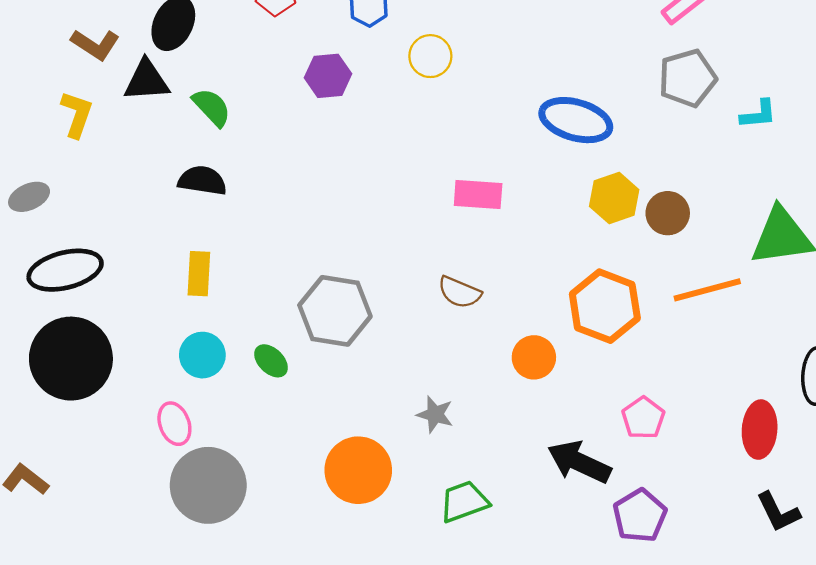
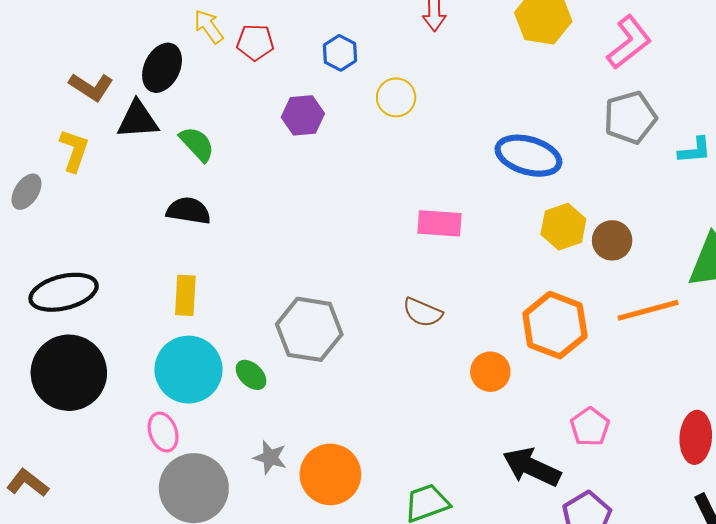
gray ellipse: (29, 197) -> (26, 192), moved, turned -33
cyan circle: (202, 355) -> (189, 370), size x1.6
gray star: (435, 414) -> (270, 457), moved

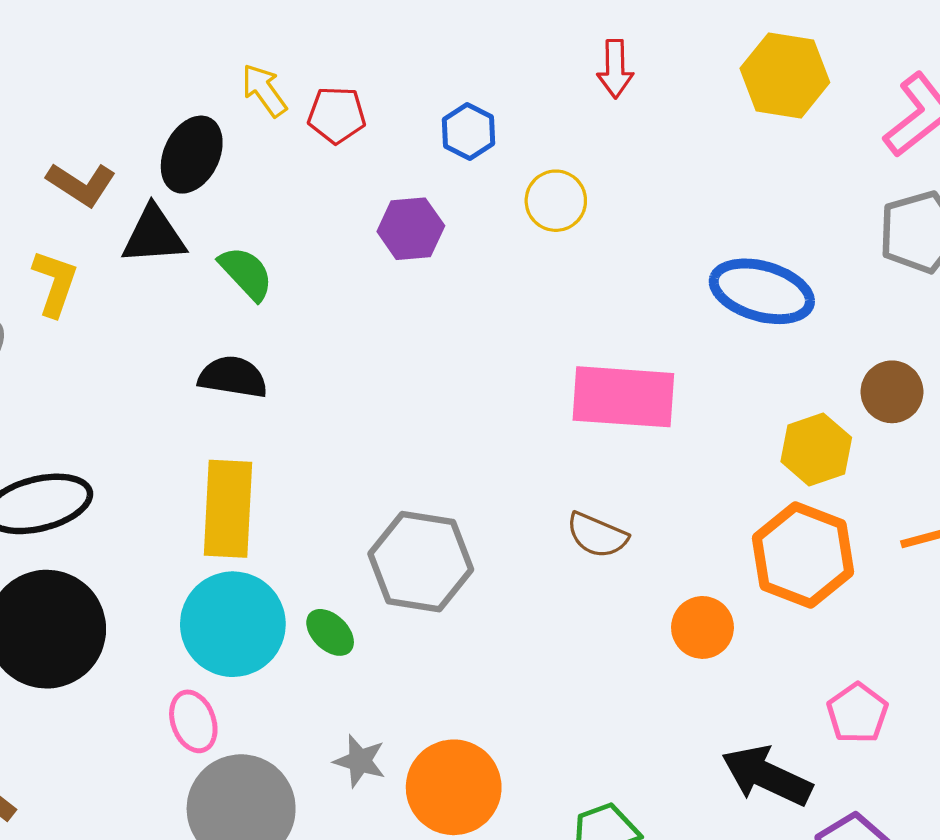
pink rectangle: (439, 223) -> (623, 397), size x1.5
yellow hexagon: (563, 227) -> (816, 450), moved
brown circle: (612, 240) -> (892, 392), moved
yellow rectangle: (185, 295) -> (228, 509), size x1.5

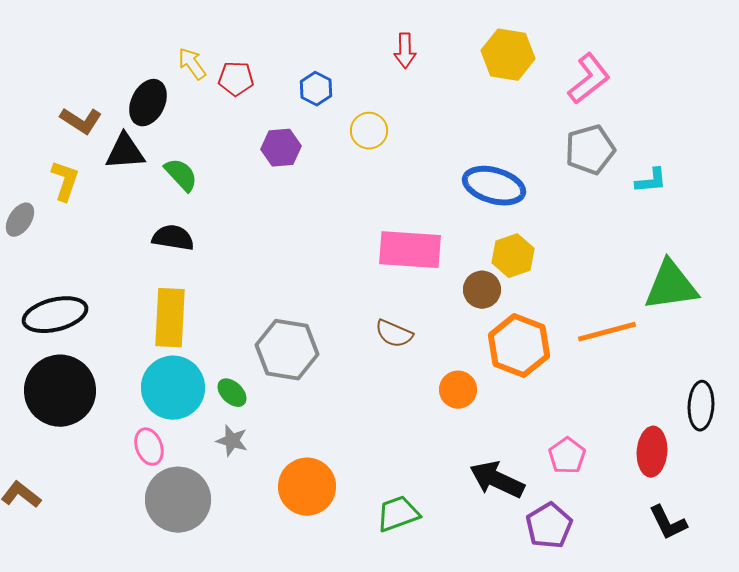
brown circle: (892, 392) -> (482, 290), moved
yellow hexagon: (816, 450) -> (513, 256), moved
pink pentagon: (857, 713) -> (567, 456), moved
gray star: (360, 761) -> (232, 441), moved

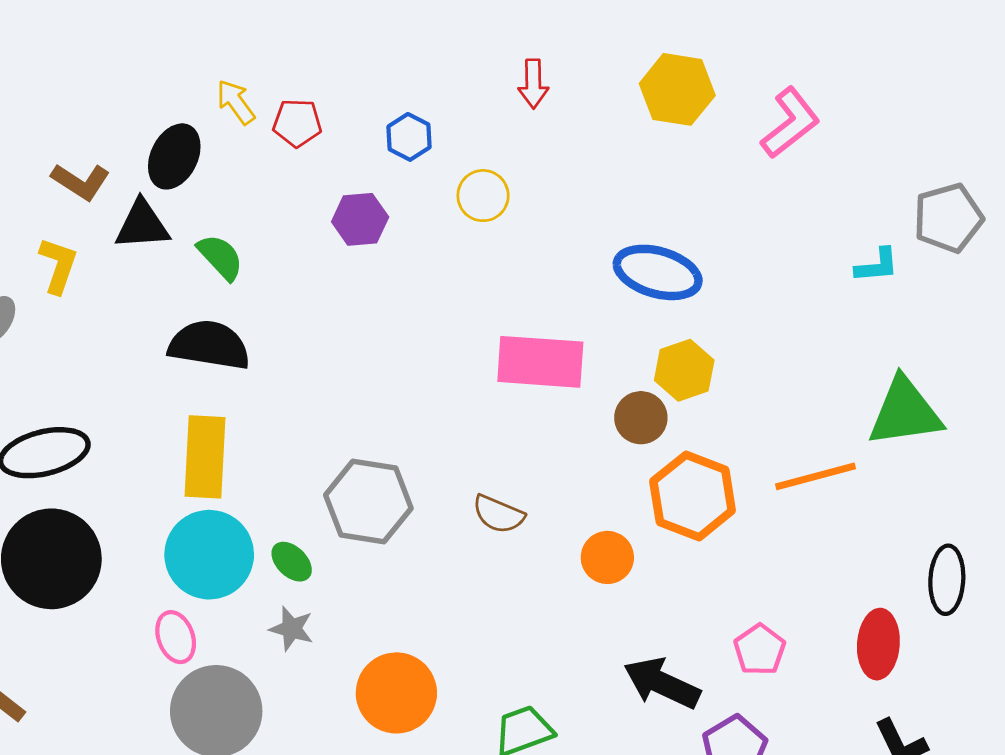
gray pentagon: (590, 150) -> (948, 218), moved
black semicircle: (173, 238) -> (209, 345), size x1.4
brown semicircle: (394, 334) -> (498, 514), moved

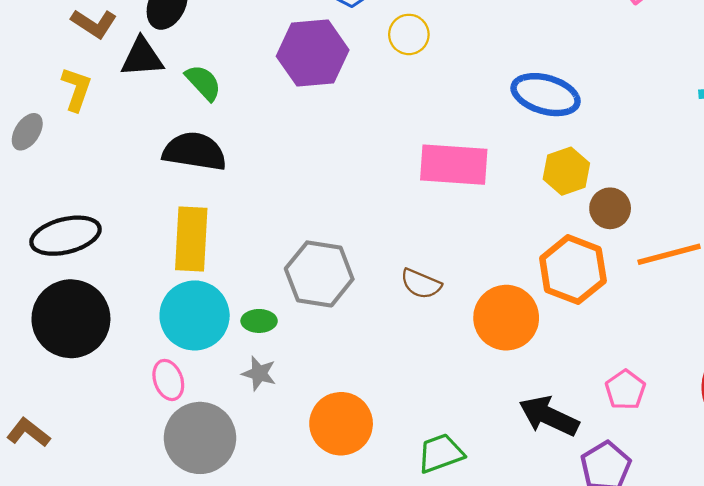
purple hexagon: (360, 219) -> (313, 53), size x1.6
brown circle: (641, 418) -> (610, 208), moved
orange circle: (607, 557) -> (506, 318), size x1.6
green ellipse: (292, 562) -> (259, 321), turned -44

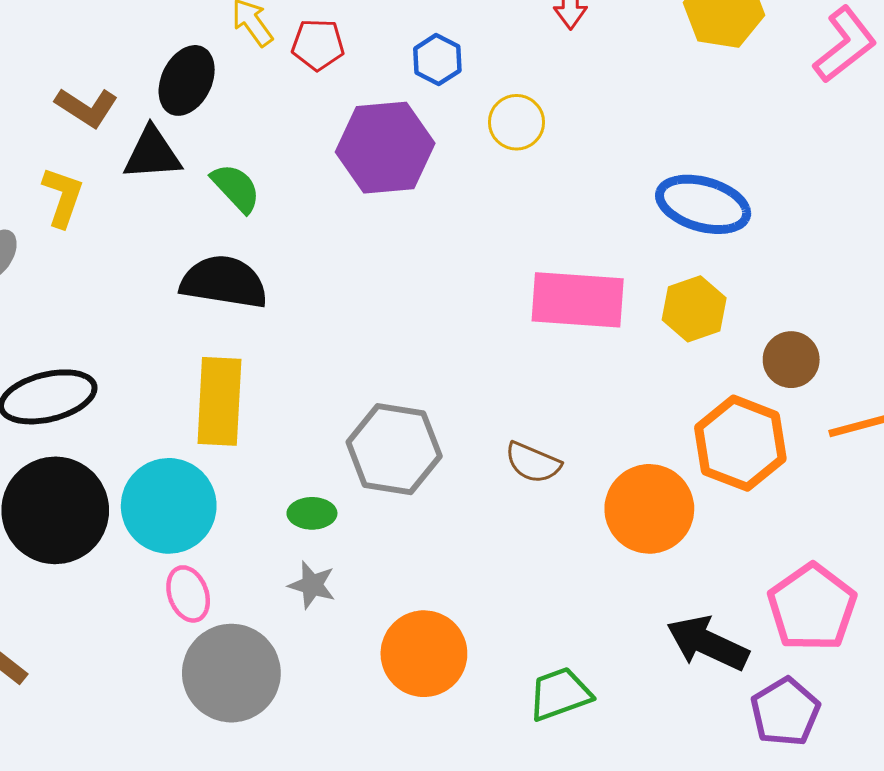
yellow hexagon: (566, 171) -> (694, 309), moved
cyan circle: (195, 315) -> (169, 506), moved
pink pentagon: (625, 390) -> (812, 607), size x1.6

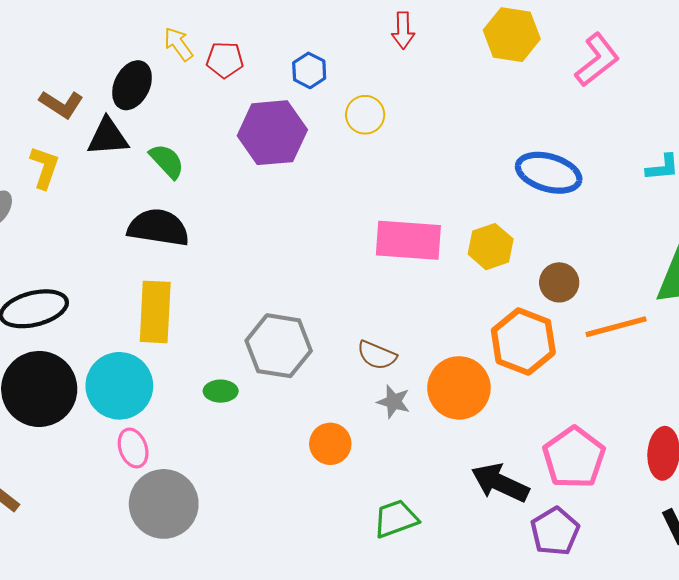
blue ellipse: (703, 204) -> (549, 173), moved
gray star: (312, 585) -> (394, 402), moved
orange circle: (424, 654) -> (330, 444), moved, size x0.7

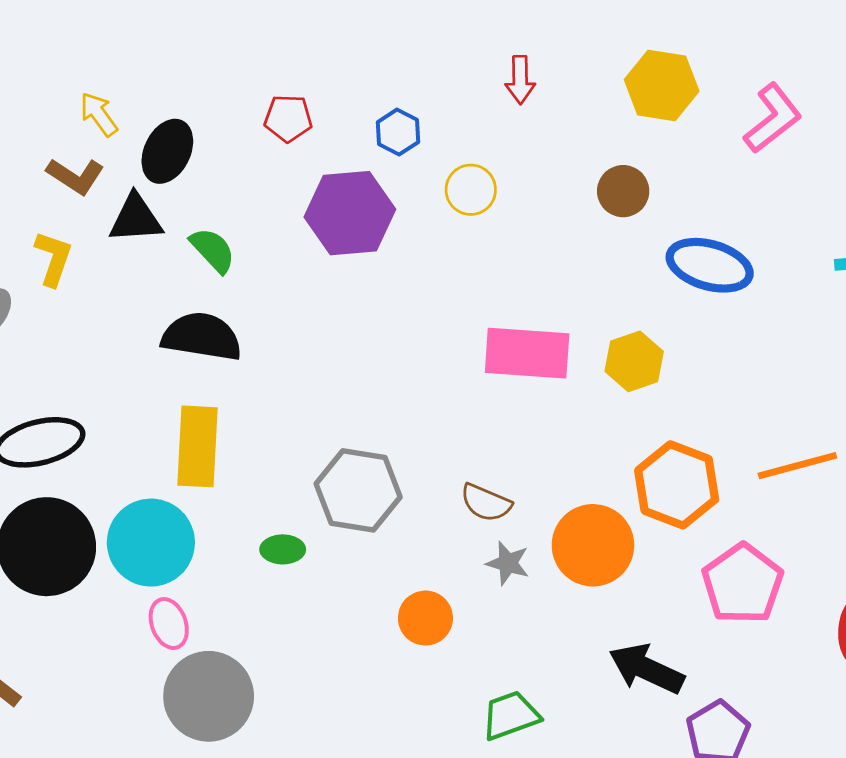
yellow arrow: (178, 44) -> (99, 114), moved
brown circle: (559, 282) -> (623, 191), moved
pink pentagon: (574, 458) -> (743, 584), moved

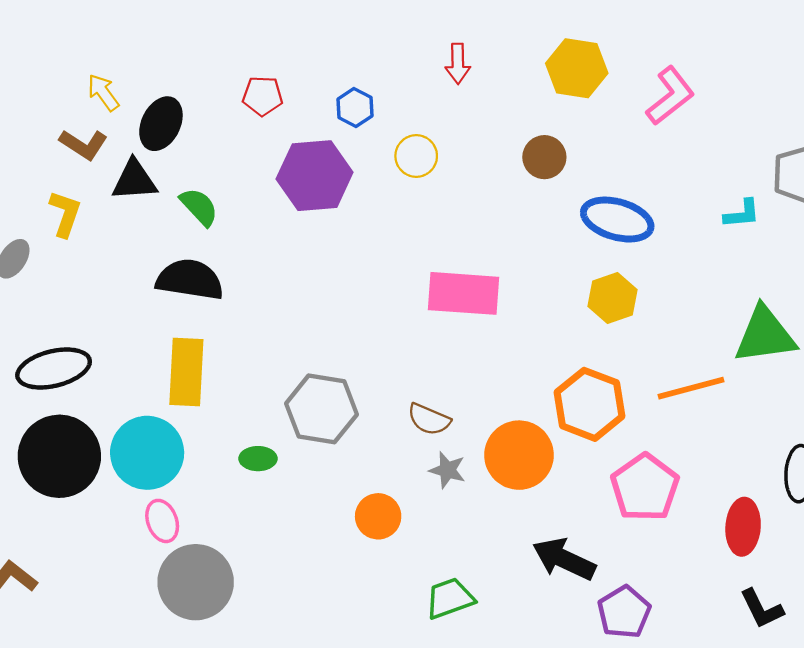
yellow hexagon: (634, 361) -> (613, 298), moved

